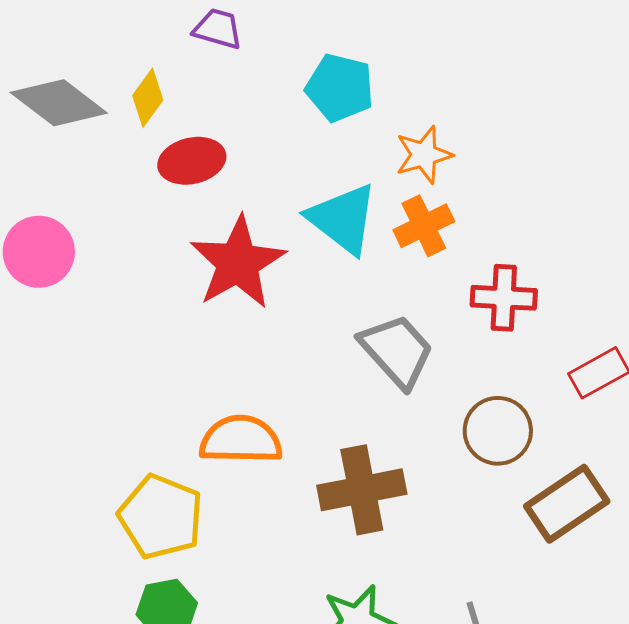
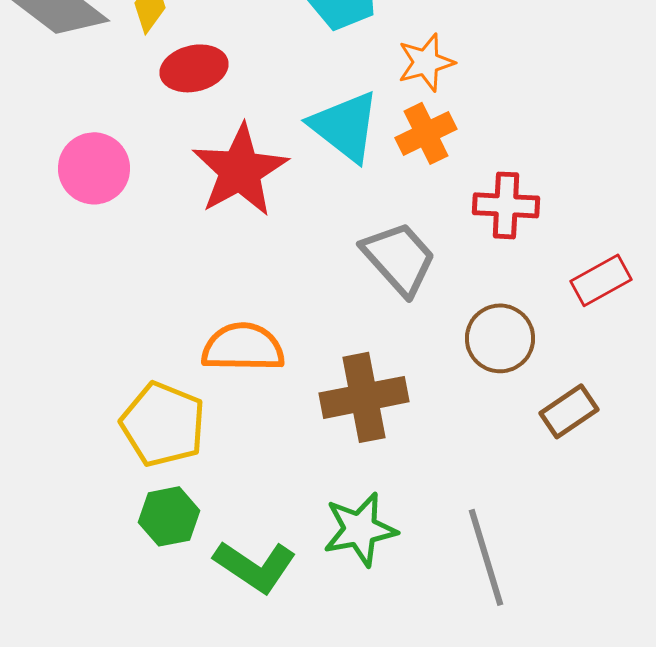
pink circle: (39, 252) -> (94, 168), moved
brown rectangle: (567, 504) -> (569, 411), size x0.7

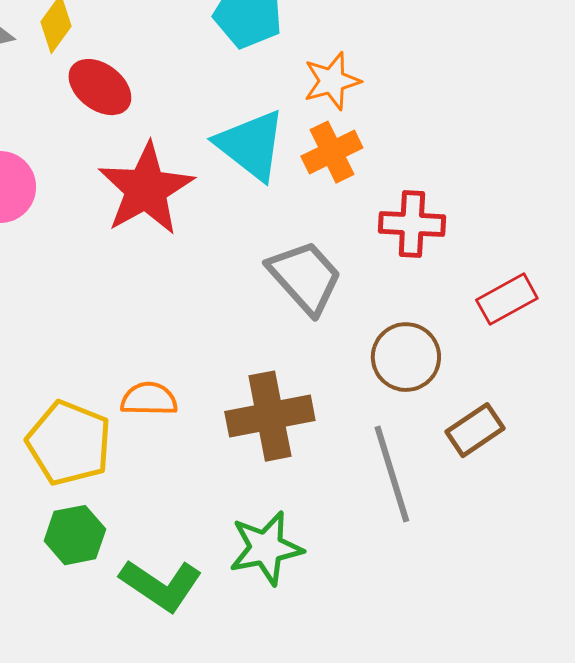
red ellipse: (194, 68) -> (100, 87), turned 50
orange semicircle: (243, 347) -> (149, 399), moved, size x0.7
gray line: (486, 557) -> (392, 474), moved

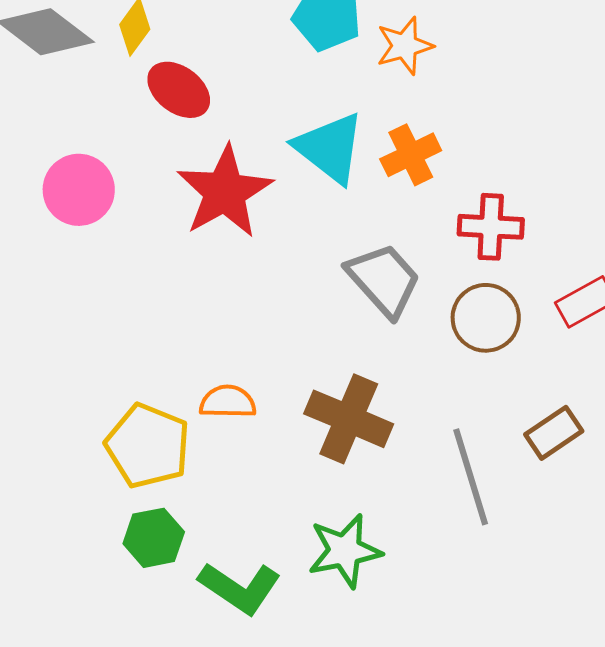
orange star: (332, 81) -> (405, 46), moved
brown circle: (406, 357) -> (486, 318), moved
brown cross: (270, 416) -> (349, 419), turned 34

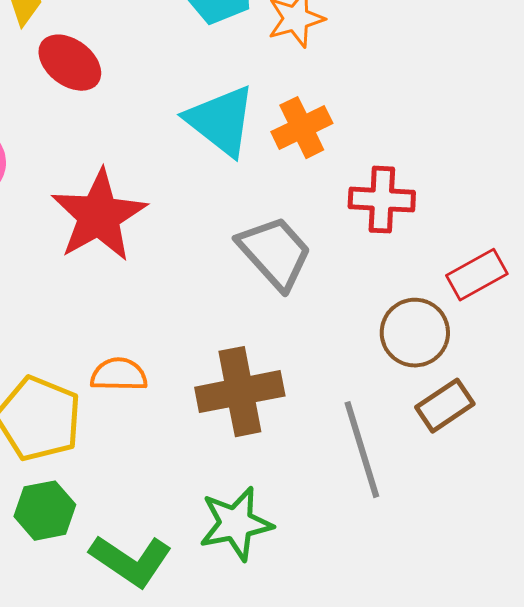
red star: (225, 192) -> (99, 216), moved
brown circle: (486, 318) -> (415, 333), moved
brown cross: (349, 419) -> (240, 392), turned -34

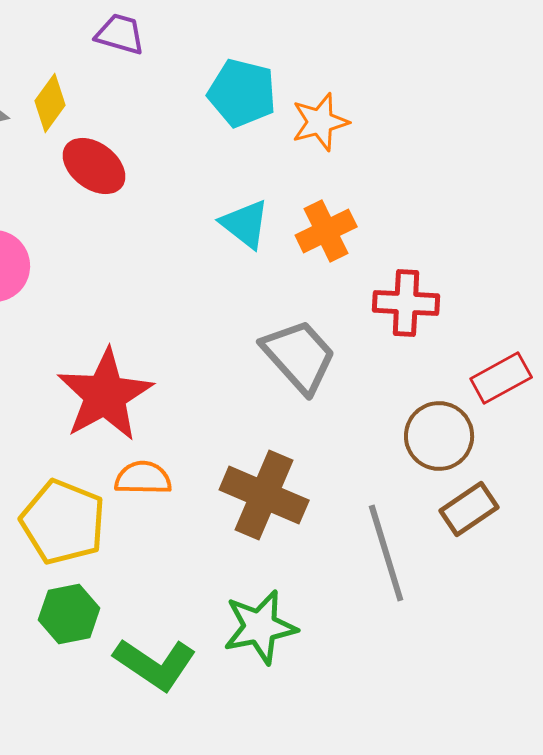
cyan triangle: (221, 121) -> (245, 224), size x0.7
red star: (99, 216) -> (105, 395), moved
brown cross: (240, 392) -> (264, 495), turned 34

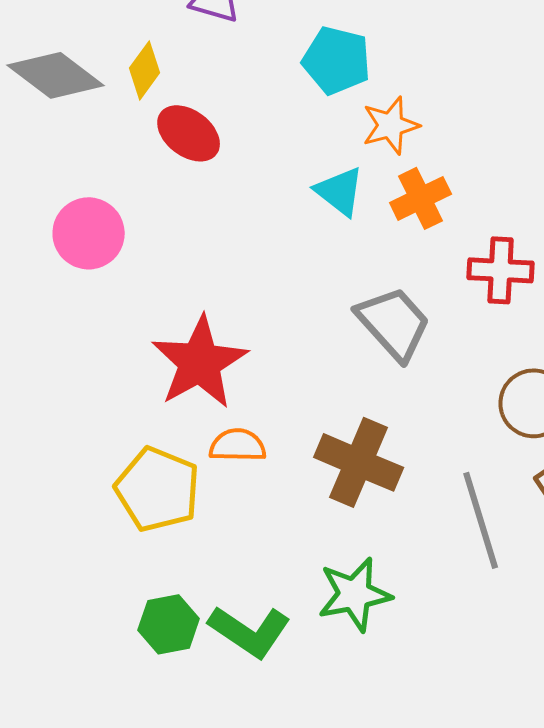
orange star: (320, 122) -> (391, 125), moved
green hexagon: (69, 614) -> (169, 624), moved

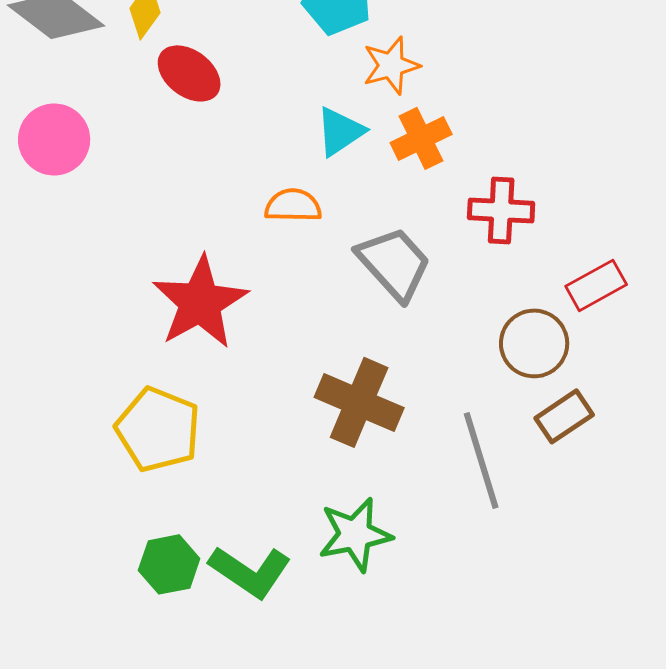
cyan triangle: (340, 191) -> (340, 131), turned 48
pink circle: (89, 233) -> (54, 139), moved
orange semicircle: (238, 445) -> (293, 205), moved

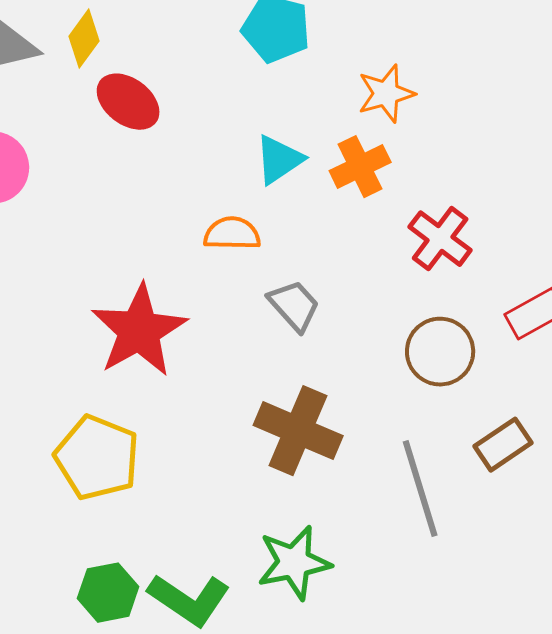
orange star: (391, 65) -> (386, 94), moved
red cross: (501, 210) -> (440, 239), turned 34
gray trapezoid: (394, 263) -> (294, 306), moved, size x0.7
brown circle: (534, 343) -> (440, 352), moved

